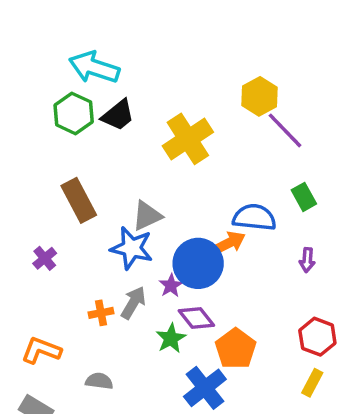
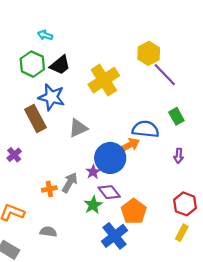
cyan arrow: (94, 67) -> (45, 35), size x0.5
blue star: (132, 248) -> (51, 97), moved

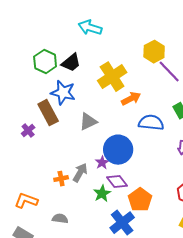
cyan arrow: (45, 35) -> (90, 28), moved, size x1.6
orange arrow: (129, 145) -> (131, 99), moved
purple cross: (14, 155) -> (28, 131), moved

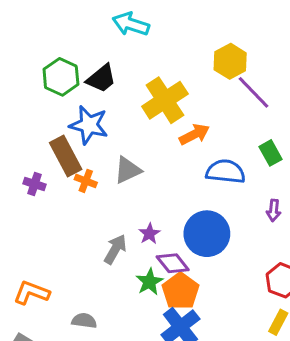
purple cross: (28, 131) -> (34, 184), turned -32
blue circle: (118, 150) -> (207, 234), moved
orange cross: (61, 179) -> (86, 181), moved, turned 32
orange pentagon: (140, 200) -> (180, 291), moved

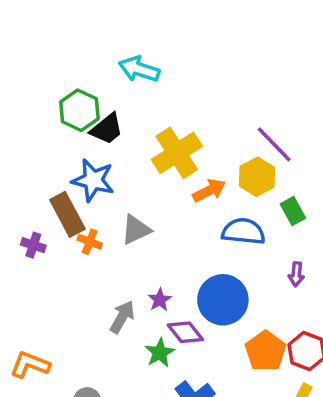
yellow hexagon: (230, 61) -> (257, 177), moved
green hexagon: (61, 77) -> (79, 110), moved
orange pentagon: (180, 291) -> (266, 351), moved

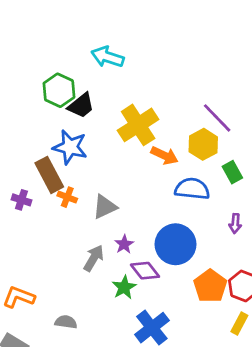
orange arrow: (209, 190) -> (164, 155), turned 52
gray triangle: (136, 230) -> (105, 207), moved

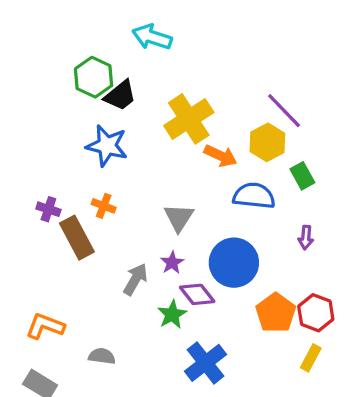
brown rectangle: (49, 175) -> (77, 238), moved
gray triangle: (105, 207) -> (179, 218), moved, turned -32

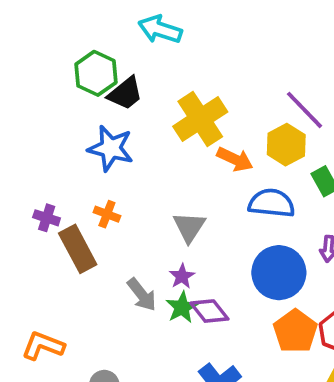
blue circle: (234, 263) -> (279, 273), moved
gray arrow: (135, 279) -> (142, 295), turned 112
green star: (172, 314) -> (182, 307), moved

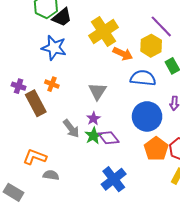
orange L-shape: (43, 346) -> (35, 157), moved

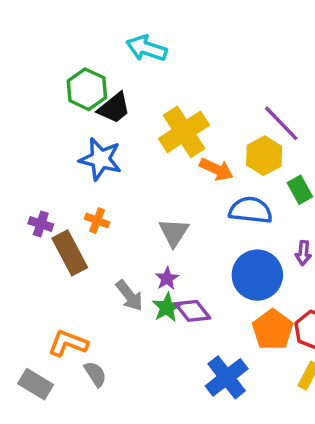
gray semicircle: (51, 175) -> (95, 374), turned 49
blue cross: (114, 179) -> (227, 377), moved
gray rectangle: (13, 192) -> (36, 384), moved

